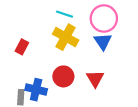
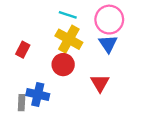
red circle: (63, 76) -> (63, 65), moved

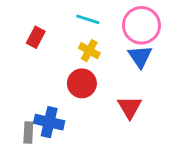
yellow cross: (69, 39) -> (89, 51), size x0.6
red rectangle: (23, 50) -> (36, 37), moved

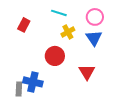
pink circle: (141, 25) -> (95, 17), size x0.7
yellow cross: (89, 51) -> (68, 32), moved, turned 32

